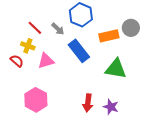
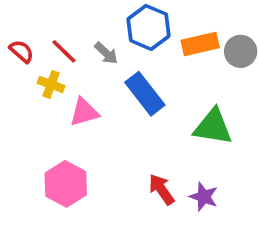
orange rectangle: (109, 36) -> (200, 44), moved
red semicircle: (17, 61) -> (22, 51), moved
red arrow: (88, 103) -> (161, 189), turned 138

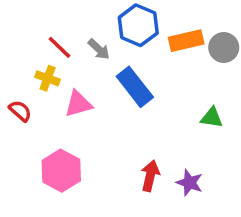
red semicircle: (22, 51) -> (20, 111), moved
green triangle: (213, 127) -> (212, 118), moved, size x0.6
red arrow: (161, 189) -> (150, 176), turned 48

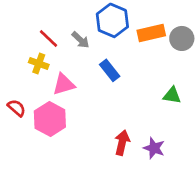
blue rectangle: (135, 87) -> (110, 70), size x0.7
red semicircle: (20, 111) -> (17, 108), moved
pink hexagon: (61, 171) -> (50, 119), moved

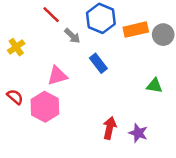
red line: (49, 38) -> (51, 15), moved
yellow cross: (39, 63) -> (16, 47), moved, turned 35

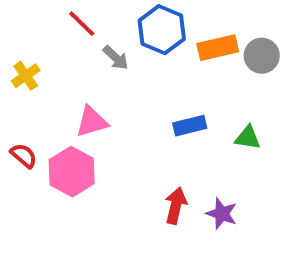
blue rectangle: (98, 63) -> (190, 126), moved, turned -66

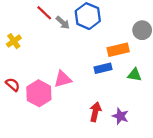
orange rectangle: (218, 48) -> (118, 50), moved
gray arrow: (116, 58) -> (63, 23), moved
pink triangle: (92, 122) -> (63, 79), moved

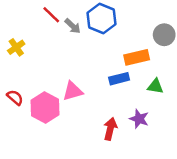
purple star: (120, 116) -> (139, 119), moved

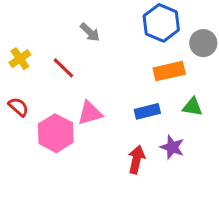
red line: (51, 15) -> (63, 68), moved
blue hexagon: (101, 18) -> (161, 23), moved
blue rectangle: (119, 79) -> (147, 111), moved
red semicircle: (15, 97) -> (18, 107), moved

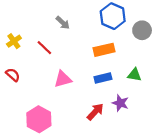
orange rectangle: (169, 71) -> (104, 50), moved
pink hexagon: (56, 133) -> (39, 119), moved
red arrow: (136, 160) -> (95, 112), turned 30

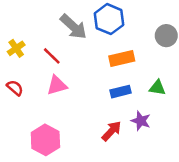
blue hexagon: (113, 16) -> (109, 19), moved
gray arrow: (63, 23) -> (73, 27), size x1.6
pink triangle: (63, 79) -> (57, 85), moved

